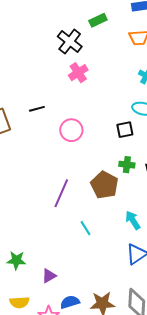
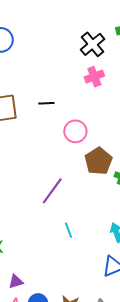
brown pentagon: (105, 185) -> (98, 161), moved
purple triangle: (49, 276) -> (16, 282), moved

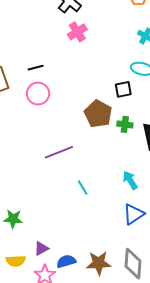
pink circle: (75, 131) -> (38, 94), moved
purple line: (52, 191) -> (59, 152), turned 44

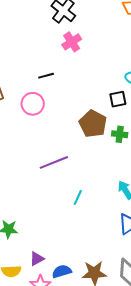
black line: (36, 68) -> (46, 76), moved
cyan line: (83, 188) -> (78, 198), turned 56

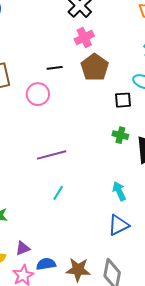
brown pentagon: (93, 124) -> (95, 67), moved
cyan line: (78, 198) -> (58, 193), moved

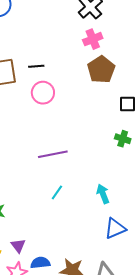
black line: (55, 68) -> (36, 66), moved
cyan arrow: (119, 191) -> (103, 194), moved
purple triangle: (23, 248) -> (18, 246), turned -49

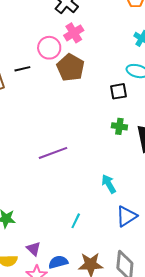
brown pentagon: (101, 70) -> (71, 67), moved
pink circle: (43, 93) -> (49, 48), moved
cyan line: (57, 192) -> (76, 221), moved

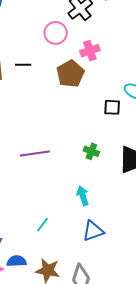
pink cross: (74, 33) -> (90, 51), moved
pink circle: (49, 48) -> (56, 33), moved
green cross: (119, 126) -> (91, 151), moved

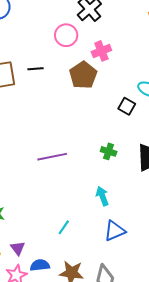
black square: (112, 107) -> (127, 106), turned 30

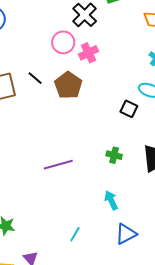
pink cross: (101, 51) -> (89, 53), moved
black line: (35, 69) -> (35, 78), turned 49
brown pentagon: (83, 75) -> (68, 85), moved

